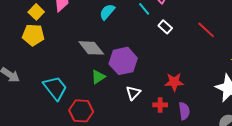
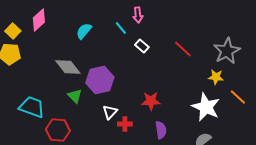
green triangle: (98, 77) -> (75, 96), turned -42
cyan trapezoid: (55, 88) -> (32, 107), turned -32
red cross: (160, 105) -> (125, 124), moved

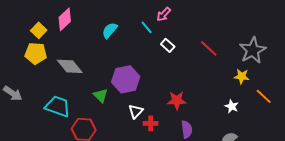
pink arrow: (138, 15) -> (164, 14), turned 49
gray diamond: (68, 67) -> (70, 66), moved
white star: (206, 107) -> (232, 106), size x0.5

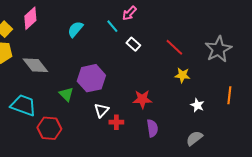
yellow star: (242, 76) -> (182, 75), moved
orange line: (264, 96) -> (229, 95), turned 54

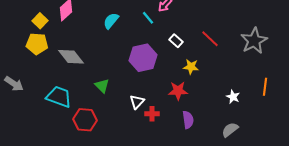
white rectangle: (133, 44) -> (176, 41), moved
yellow star: (182, 75) -> (191, 67), moved
purple hexagon: (91, 78) -> (143, 58), moved

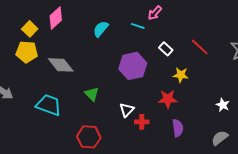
cyan line: (148, 18) -> (138, 26), turned -32
red hexagon: (85, 120) -> (89, 137), moved

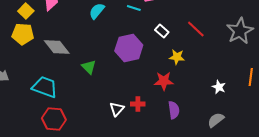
green triangle: (92, 94) -> (89, 67), moved
white triangle: (127, 110) -> (117, 109), moved
red hexagon: (89, 137) -> (54, 119), moved

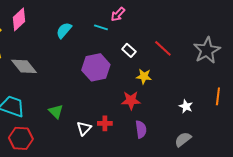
green triangle: (89, 67) -> (56, 111), moved

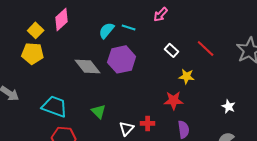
cyan line: (101, 27) -> (129, 27), moved
gray diamond: (24, 66) -> (88, 66), moved
purple hexagon: (96, 67) -> (122, 59), moved

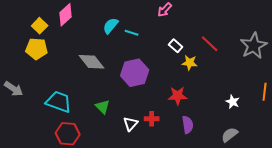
cyan line: (129, 27) -> (132, 33), moved
purple hexagon: (122, 59) -> (135, 73), moved
yellow star: (187, 76) -> (190, 63), moved

